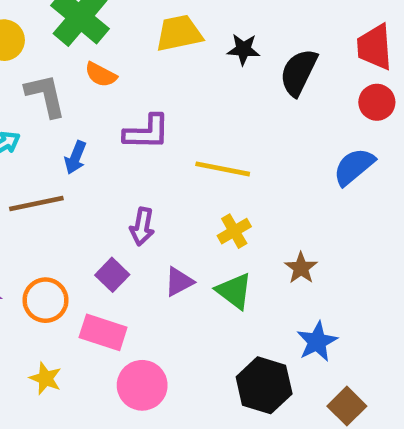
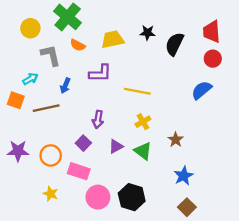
yellow trapezoid: (179, 33) -> (113, 39), moved
black hexagon: (264, 385) -> (132, 197), moved
brown square: (347, 406) -> (187, 207), moved

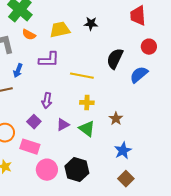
red trapezoid: (212, 32) -> (138, 16), moved
black semicircle: (174, 44) -> (115, 59), moved
yellow cross: (143, 122) -> (87, 103), turned 32

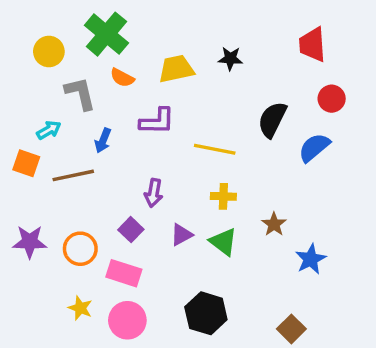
blue star: (123, 151) -> (311, 259), moved
pink circle: (47, 170) -> (127, 320), moved

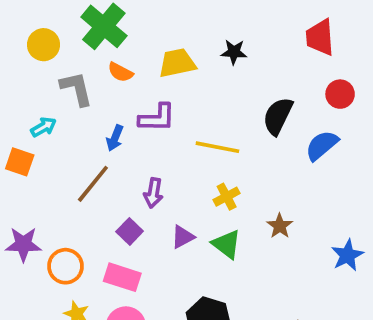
blue arrow: (103, 141) -> (115, 138), moved
brown line: (73, 175) -> (93, 184), moved, turned -39
yellow cross: (223, 196) -> (227, 197), turned -30
orange circle: (80, 249) -> (65, 266), moved
blue star: (311, 259) -> (347, 255), moved

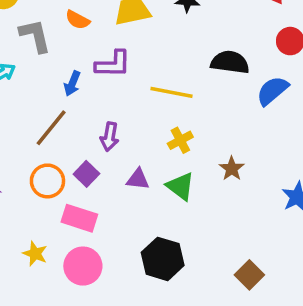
black semicircle: (278, 116) -> (230, 62), turned 72
purple triangle: (183, 237) -> (138, 179), turned 35
orange circle: (65, 266) -> (47, 181), moved

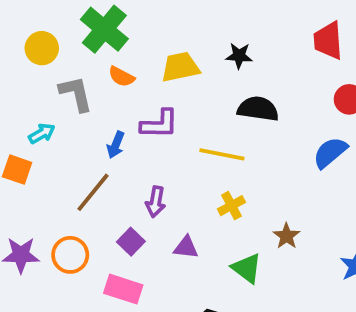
black semicircle: (230, 62) -> (258, 109), moved
orange circle: (47, 181) -> (70, 255), moved
green triangle: (180, 186) -> (247, 268), moved

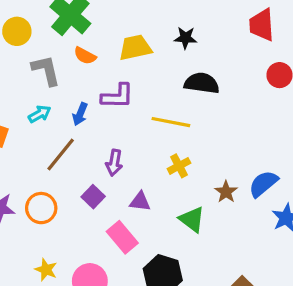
cyan arrow: (42, 134) -> (40, 114), moved
blue semicircle: (330, 152) -> (263, 184), moved
pink rectangle: (123, 289) -> (122, 237), moved, turned 32

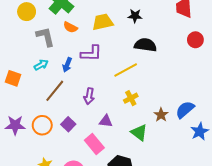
yellow line: (171, 122) -> (126, 70), turned -40
purple square: (93, 197) -> (68, 124), moved

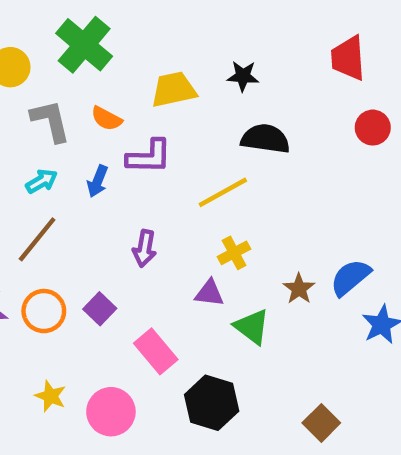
orange semicircle: (70, 27) -> (106, 119), moved
brown line: (55, 91) -> (37, 239), moved
purple triangle: (106, 121) -> (209, 293), moved

